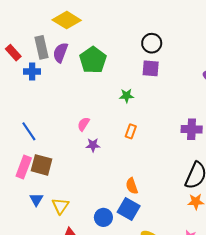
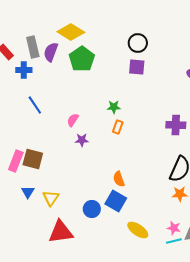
yellow diamond: (67, 20) -> (71, 32), moved
green star: (127, 96) -> (114, 107), moved
blue line: (29, 131) -> (35, 105), moved

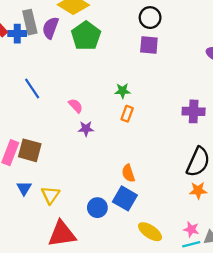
blue cross: (24, 70) -> (17, 34), moved
pink semicircle: (73, 120) -> (76, 106), turned 104

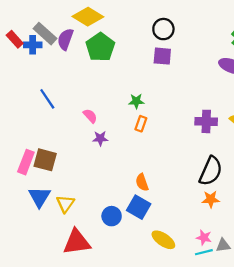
gray rectangle: (30, 22) -> (45, 34), turned -35
blue triangle: (24, 188) -> (39, 197), size x1.5

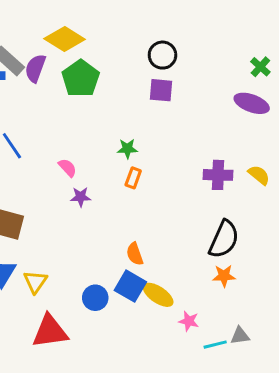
pink star: (204, 238) -> (189, 321), moved
yellow ellipse: (163, 240) -> (158, 295), moved

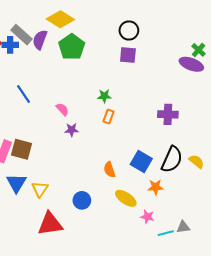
green cross: (260, 67) -> (199, 50), moved
yellow semicircle: (259, 175) -> (196, 161), moved
orange star: (224, 276) -> (156, 187), moved
blue square: (130, 286) -> (141, 161), moved

